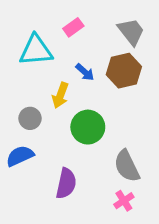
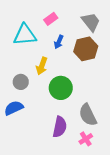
blue arrow: (85, 72) -> (59, 42), moved, turned 72
purple semicircle: (66, 183) -> (60, 127), moved

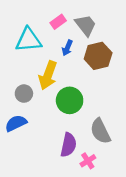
gray trapezoid: (91, 22) -> (86, 25), moved
yellow arrow: (42, 66) -> (48, 75), size x1.4
pink cross: (86, 139) -> (88, 161), moved

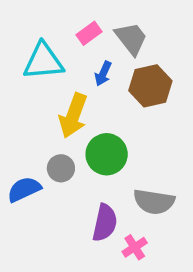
gray circle: (24, 94) -> (61, 168), moved
gray semicircle: (100, 131) -> (154, 202), turned -55

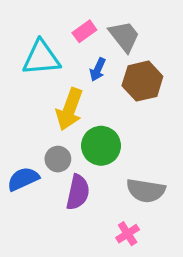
purple semicircle: (105, 223) -> (78, 192), moved

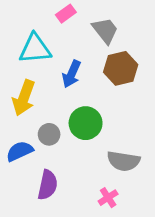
pink rectangle: (84, 31) -> (66, 14), moved
blue arrow: (98, 69) -> (72, 74), moved, size x1.4
yellow arrow: (70, 109) -> (24, 98), moved
purple semicircle: (78, 192) -> (48, 185), moved

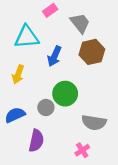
yellow arrow: (24, 98) -> (18, 74), size x0.7
gray circle: (49, 134) -> (46, 107), moved

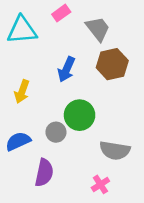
cyan triangle: (27, 37) -> (22, 30), moved

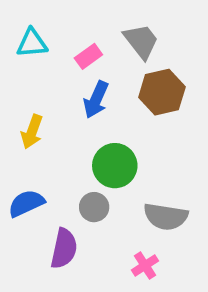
pink rectangle: (61, 13) -> (88, 56), moved
cyan triangle: (22, 30) -> (32, 43), size x0.7
gray circle: (56, 132) -> (94, 207), moved

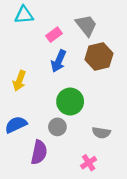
cyan triangle: (32, 43) -> (24, 15), moved
gray semicircle: (166, 216) -> (101, 133), size x0.7

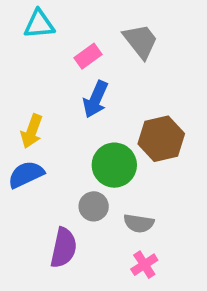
brown hexagon: (99, 57) -> (161, 139), moved
blue semicircle: (16, 125) -> (26, 174), moved
gray semicircle: (101, 133) -> (139, 223), moved

